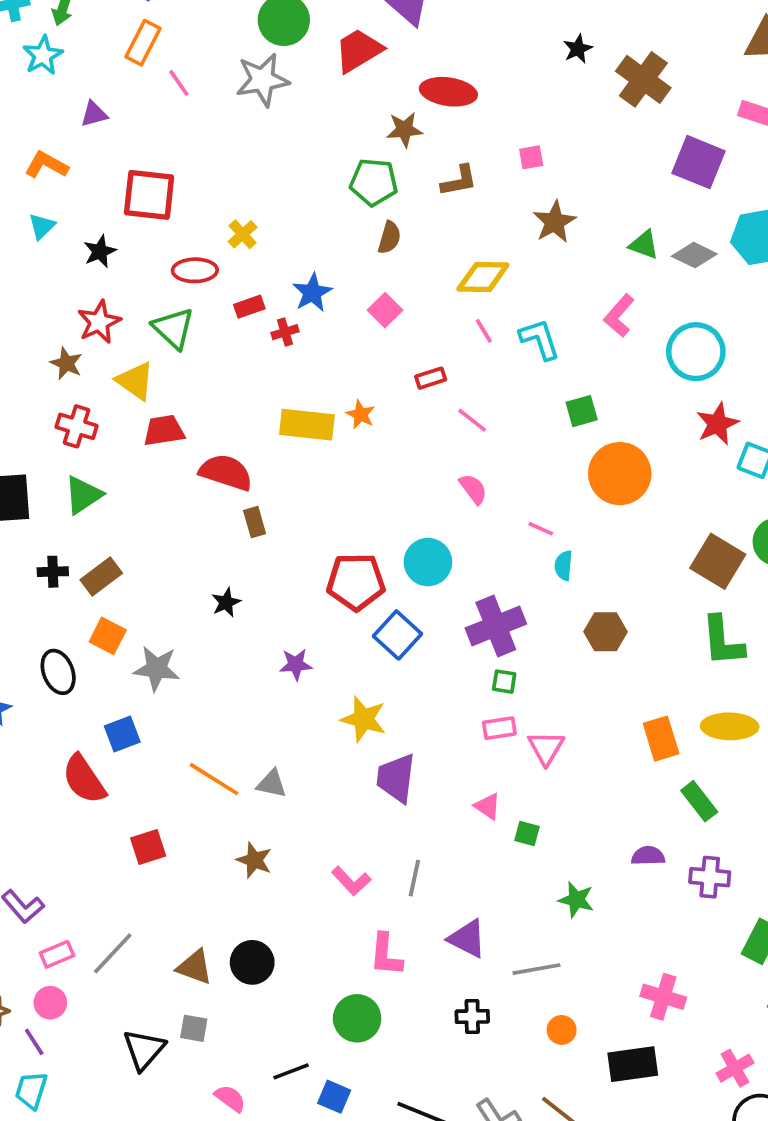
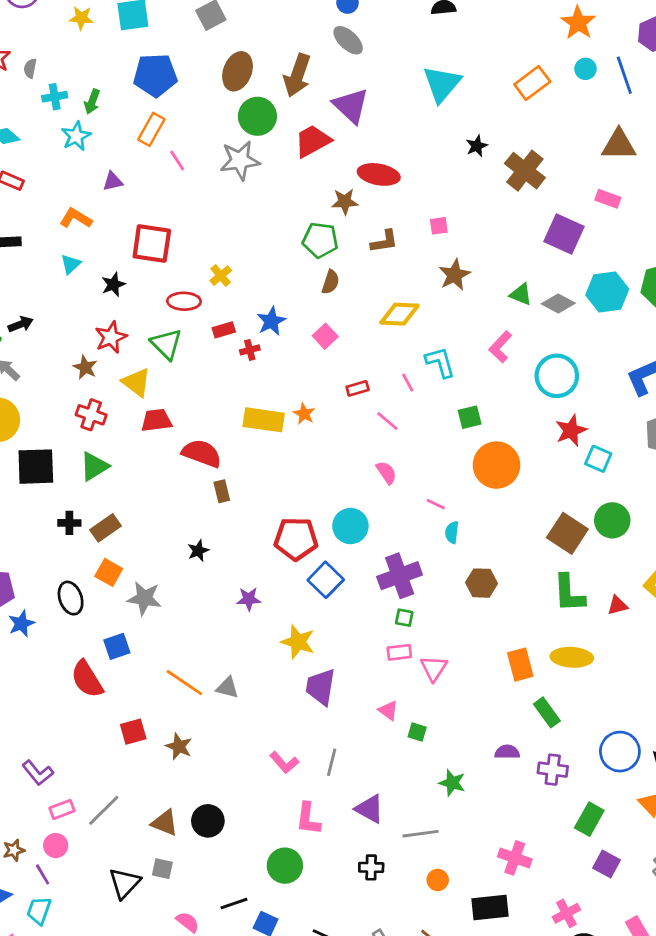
pink line: (484, 331) -> (408, 382), moved
brown star: (254, 860) -> (179, 746), moved

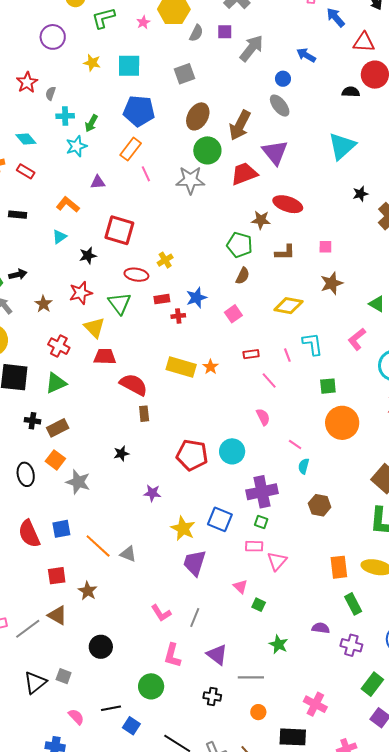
brown star: (85, 367) -> (43, 304), moved
blue square: (326, 580) -> (220, 519), moved, turned -30
blue square: (117, 646) -> (61, 529), moved
brown triangle: (165, 823) -> (57, 615), moved

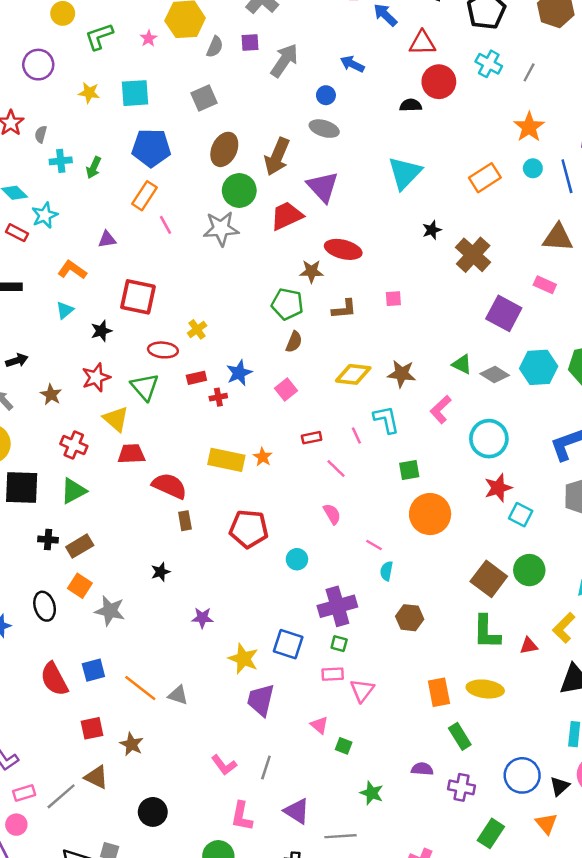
gray ellipse: (280, 106) -> (324, 129), turned -30
cyan star: (76, 146) -> (45, 215), moved
brown star: (332, 283) -> (402, 374), moved, turned 30
cyan circle: (232, 451) -> (297, 559), size x0.7
red pentagon: (192, 455) -> (249, 529), moved

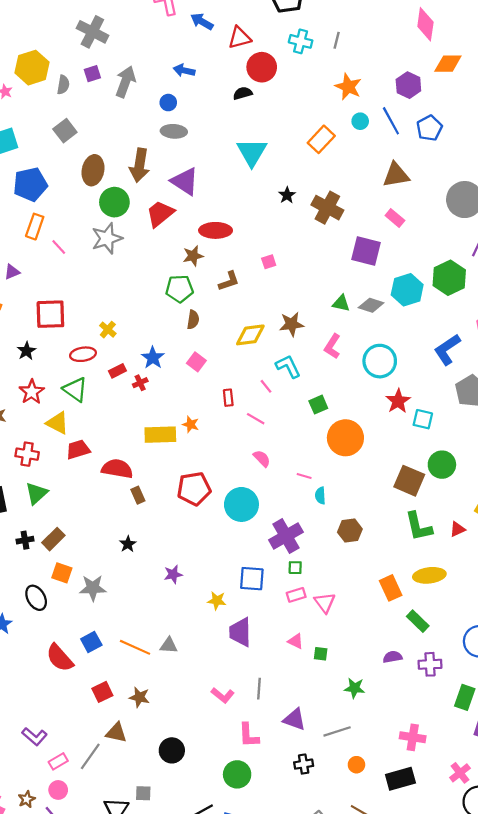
pink rectangle: (545, 285) -> (395, 218), turned 30
red rectangle: (312, 438) -> (228, 398), turned -70
cyan circle: (297, 559) -> (241, 504), size x1.8
yellow star: (243, 659) -> (217, 601), size x0.7

